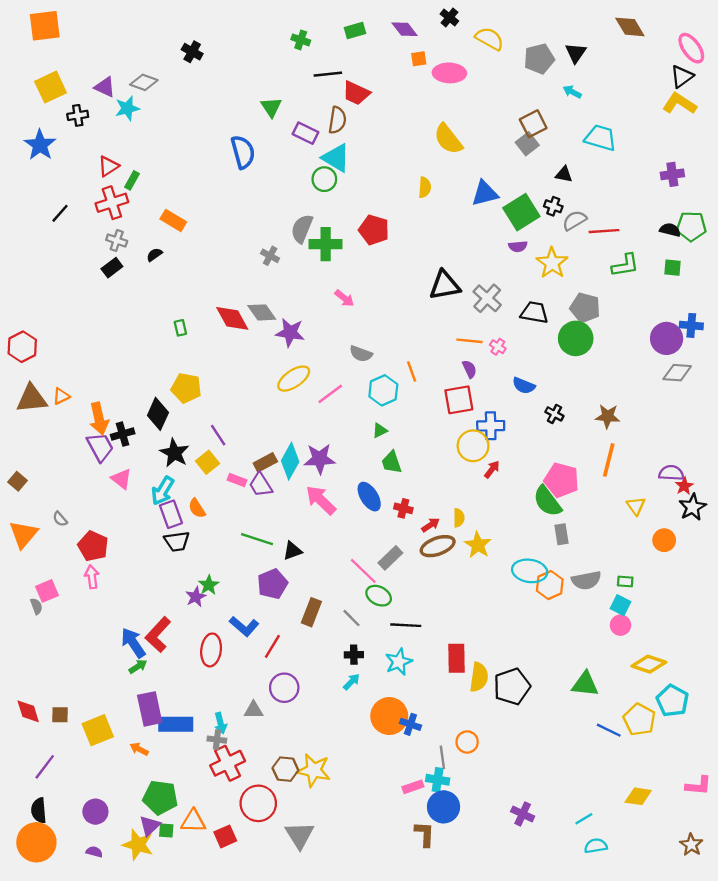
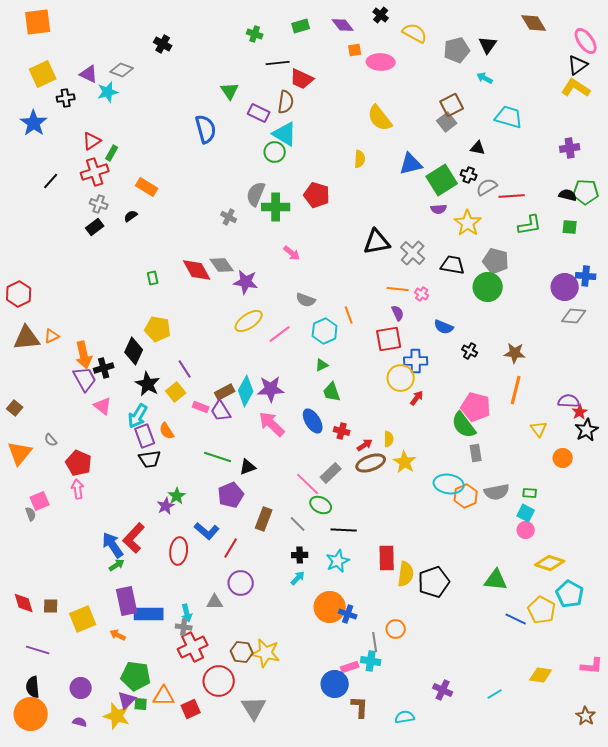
purple line: (45, 767) -> (38, 650), turned 70
blue circle: (444, 807) -> (335, 684), moved
cyan semicircle: (596, 846) -> (405, 717), moved

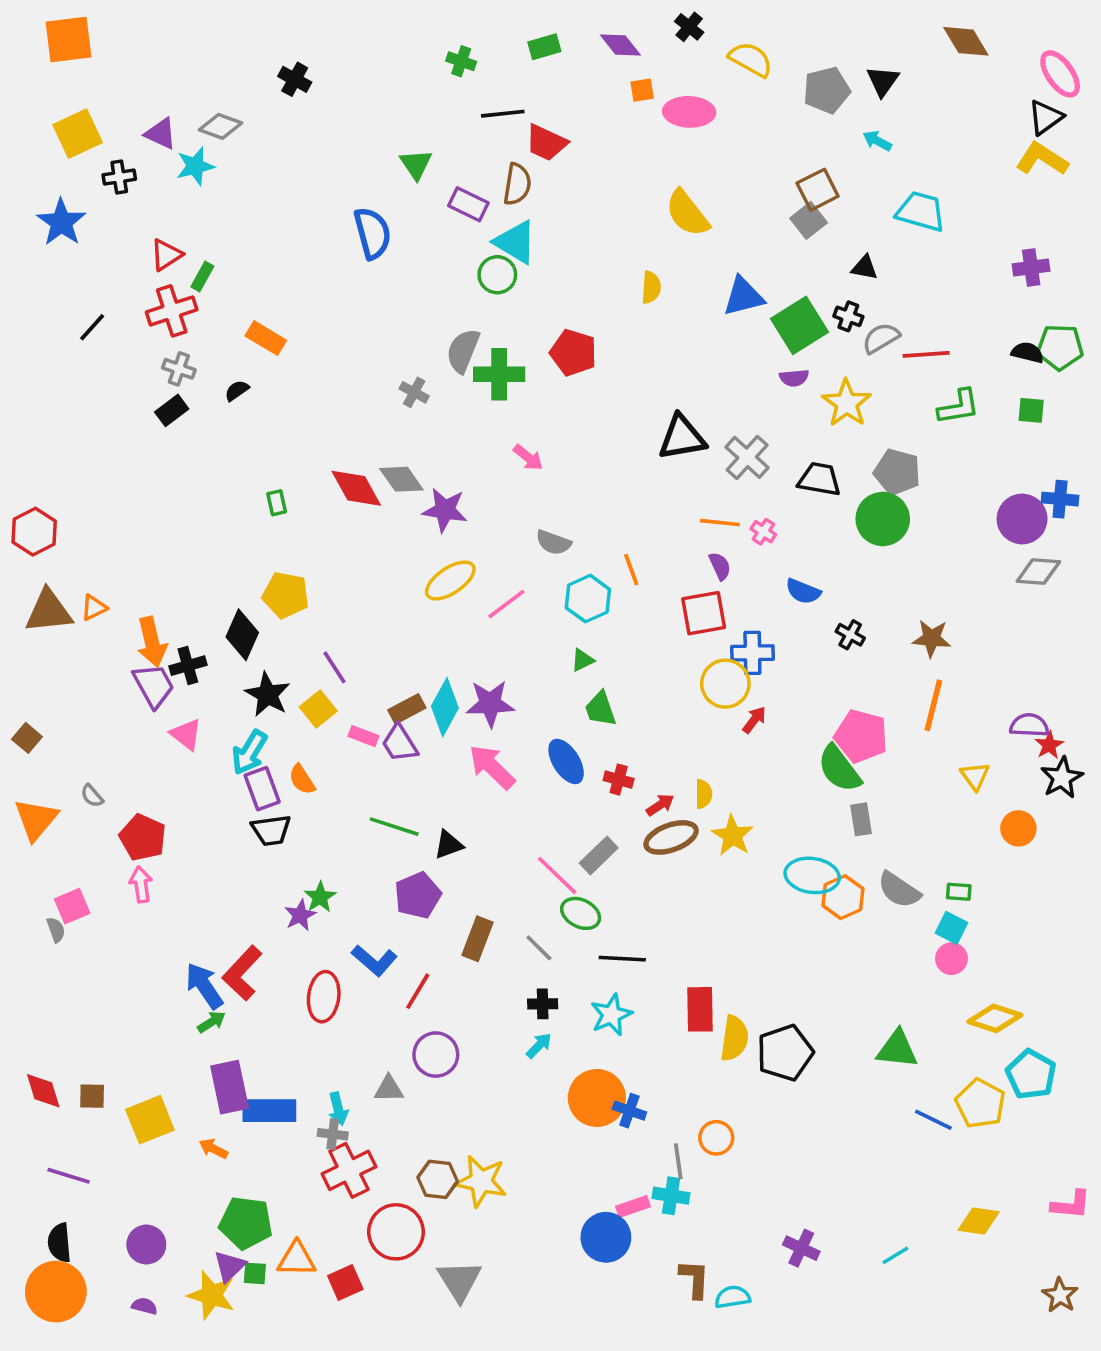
gray semicircle: (497, 492) -> (899, 890), turned 45
brown L-shape: (360, 707) -> (695, 1279), moved

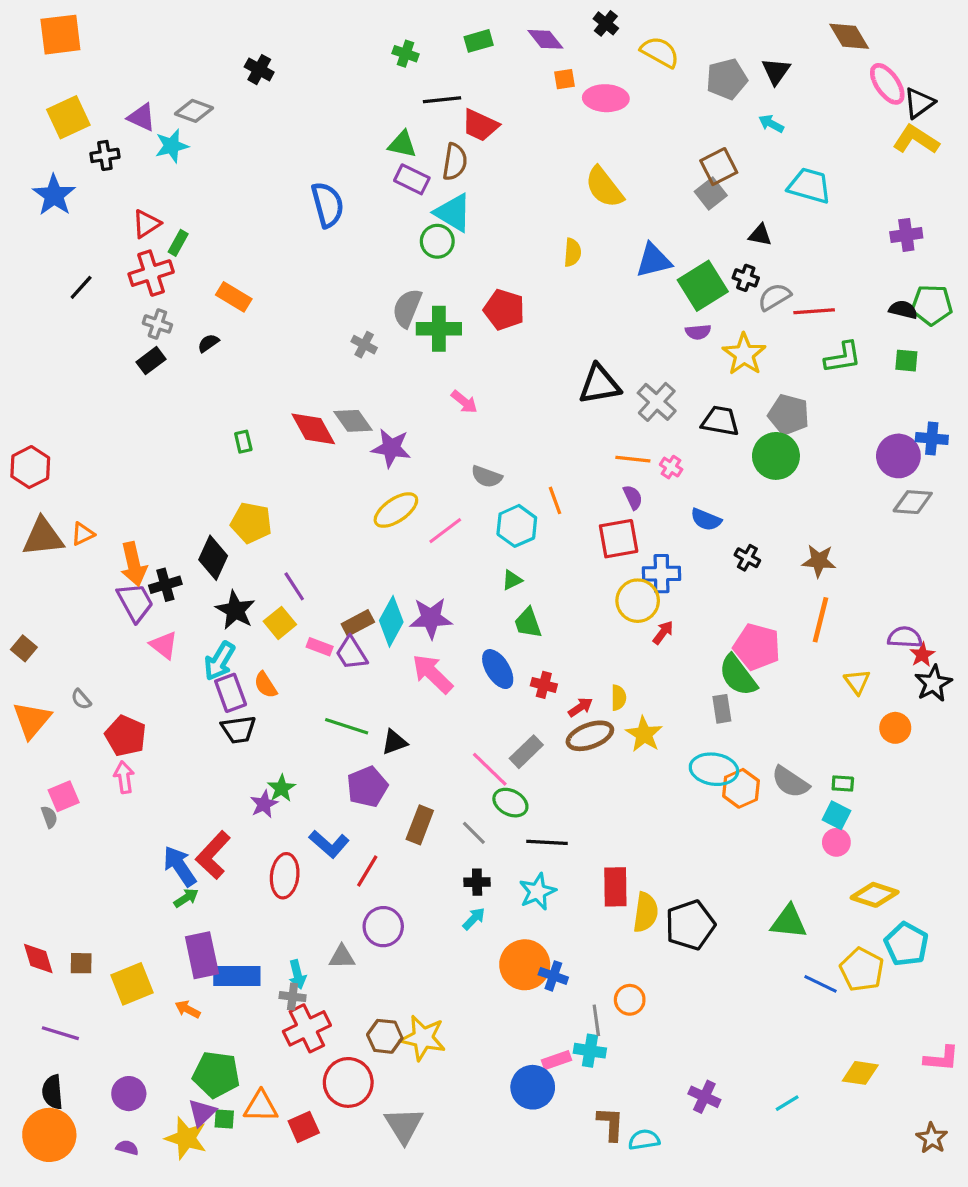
pink ellipse: (1060, 74) -> (887, 84), moved
green triangle: (416, 164) -> (402, 144), moved, turned -44
gray rectangle: (861, 819) -> (722, 709), moved

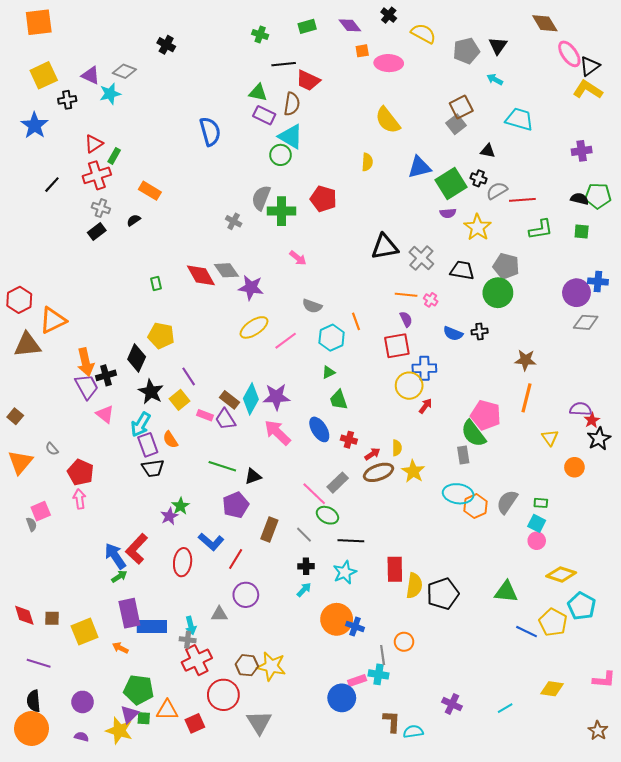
orange triangle: (83, 534) -> (53, 320), moved, size x1.8
black cross: (747, 558) -> (480, 332), moved, turned -35
brown rectangle: (358, 623) -> (229, 400), turned 66
gray semicircle: (790, 782) -> (507, 502), turned 90

